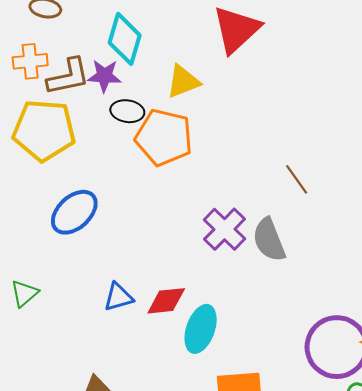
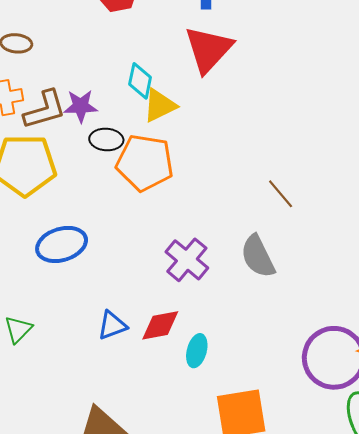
cyan diamond: (125, 39) -> (140, 81), moved, size x0.7
blue ellipse: (74, 212) -> (62, 244), turned 30
purple cross: (225, 229) -> (187, 260), moved
cyan ellipse: (201, 329) -> (197, 351), size x0.7

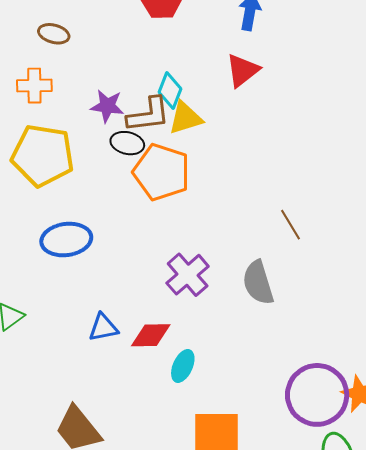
red triangle: (208, 49) -> (243, 70), size x0.7
brown L-shape: (45, 110) -> (148, 115), moved

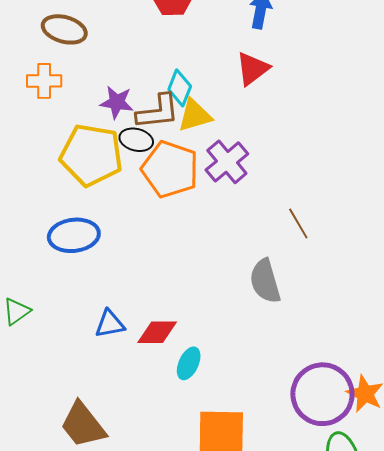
brown ellipse: (54, 34) -> (64, 29), size x1.4
yellow pentagon: (43, 155) -> (91, 155), moved
purple cross: (188, 275) -> (227, 162), moved

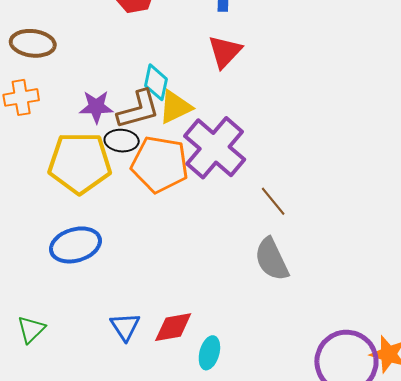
purple cross: (227, 162) -> (215, 148), size x1.4
brown line: (298, 224) -> (273, 201), moved
blue triangle: (110, 324) -> (125, 327), turned -44

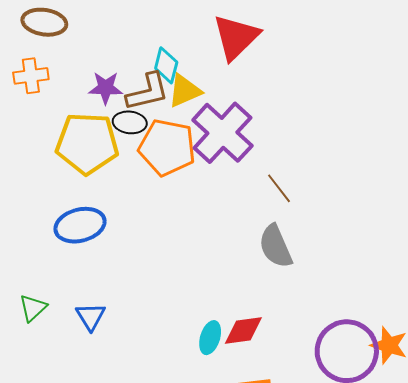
red triangle: (225, 52) -> (236, 37), size x1.4
blue triangle: (125, 327) -> (91, 316), moved
red diamond: (173, 327) -> (243, 330), moved

